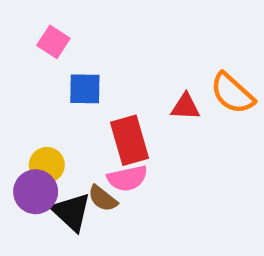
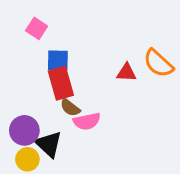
red rectangle: (130, 140) -> (61, 83), moved
yellow circle: (47, 165) -> (27, 159), moved
brown semicircle: (103, 198) -> (70, 108), moved

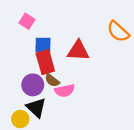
orange semicircle: (158, 63) -> (118, 31), moved
red triangle: (126, 73) -> (78, 51), moved, size x1.5
purple circle: (24, 130) -> (33, 85), moved

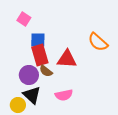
orange semicircle: (118, 31) -> (98, 42), moved
red triangle: (78, 51) -> (67, 59), moved
pink semicircle: (65, 91) -> (64, 95), moved

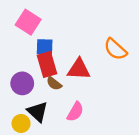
pink square: (24, 19) -> (28, 22), size x1.5
purple circle: (29, 75) -> (22, 83), moved
pink semicircle: (64, 95) -> (75, 112), turned -48

